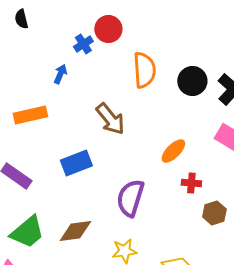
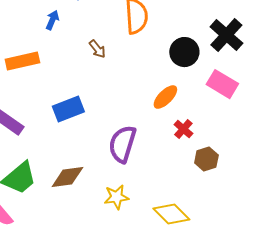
black circle: (192, 81) -> (184, 52), moved
brown arrow: (110, 119) -> (97, 49), moved, size x0.6
red cross: (191, 183) -> (183, 129), turned 36

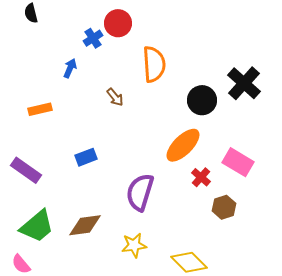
orange rectangle: (22, 61) -> (40, 109), size x0.7
pink rectangle: (222, 84) -> (238, 162), moved
orange ellipse: (165, 97) -> (183, 145), size x1.4
blue rectangle: (68, 109) -> (86, 157), size x0.7

